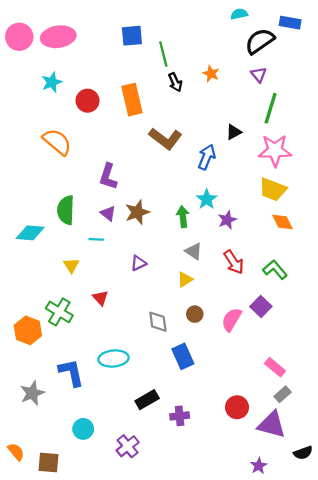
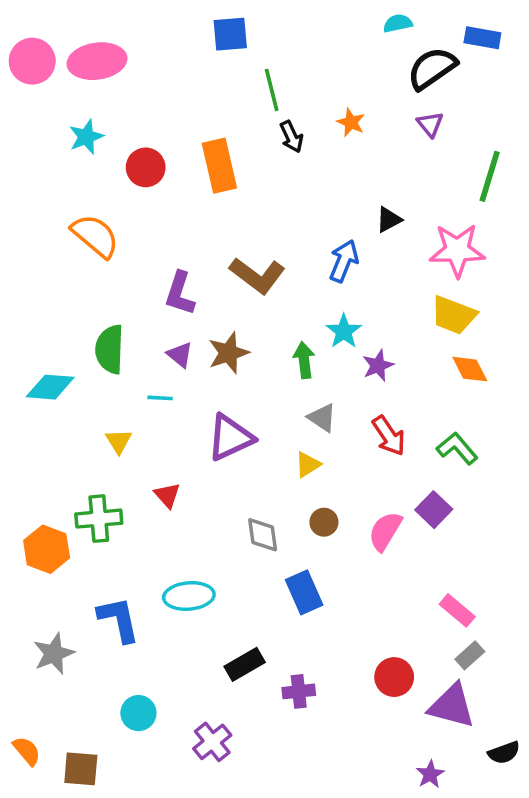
blue square: (132, 36) -> (230, 34), moved
green line: (271, 108) -> (490, 176), moved
brown L-shape: (166, 139) -> (257, 275), moved
purple triangle: (138, 263) -> (230, 438), size x1.8
green cross: (59, 312) -> (99, 519), turned -36

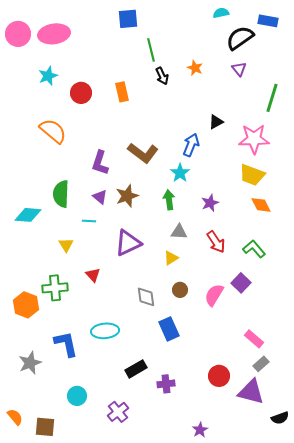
orange rectangle: (219, 166) -> (122, 92), size x0.7
cyan star: (344, 331) -> (180, 173), moved
gray triangle: (322, 418) -> (179, 232), turned -30
purple star: (430, 774) -> (200, 430), moved

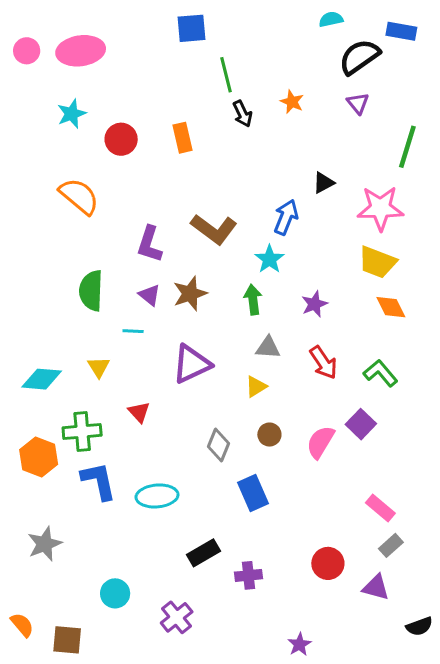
pink circle: (18, 34) -> (27, 51), size x0.7
cyan diamond: (28, 215) -> (42, 379), moved
gray diamond: (146, 297) -> (219, 445), turned 30
blue L-shape: (66, 344) -> (99, 481), moved
purple triangle: (251, 392) -> (376, 587), size x0.7

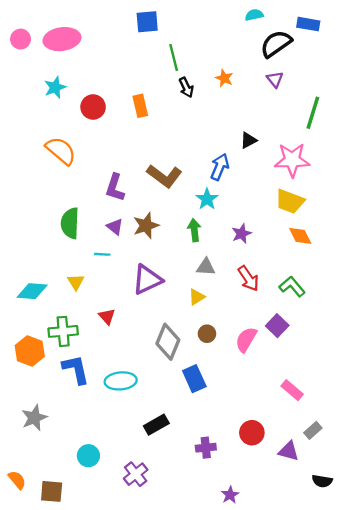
gray diamond: (219, 445) -> (168, 342), size x1.4
gray rectangle: (391, 545) -> (313, 430), moved
purple cross: (248, 575) -> (206, 448), moved
black semicircle: (419, 626) -> (322, 481), turned 30

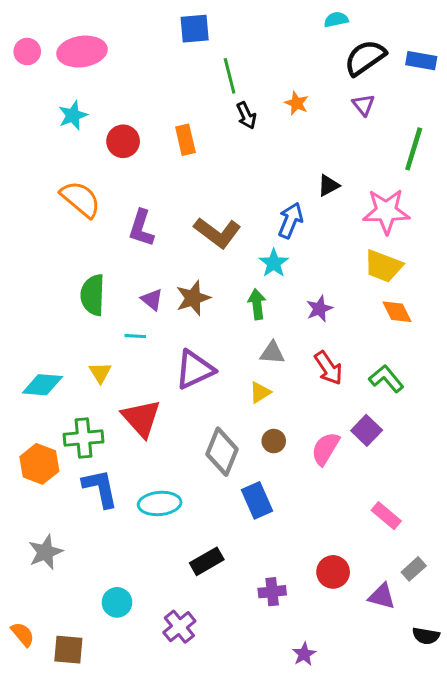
blue rectangle: (308, 24) -> (421, 61), moved
purple L-shape: (115, 188) -> (141, 228), moved
red triangle: (107, 316) -> (141, 418), size x1.8

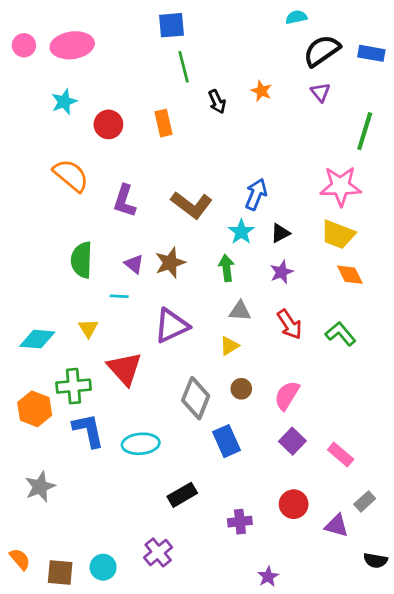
green line: (230, 76) -> (184, 67), moved
black triangle: (328, 185) -> (280, 233), moved
purple square: (367, 430) -> (292, 441), moved
cyan circle: (117, 602) -> (103, 567), moved

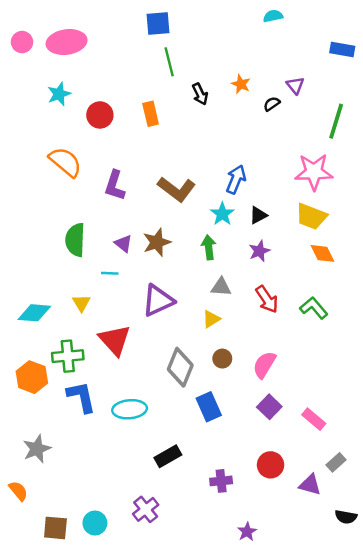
black semicircle: (322, 51) -> (272, 104), moved, size x0.5
orange semicircle: (20, 559) -> (18, 491), moved

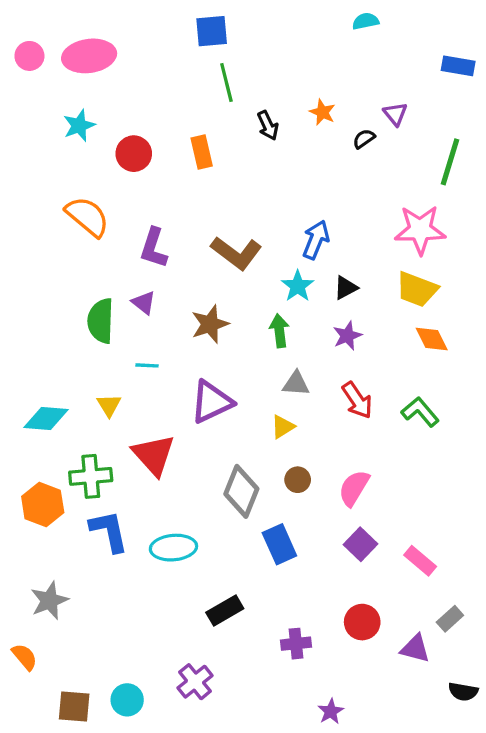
purple triangle: (123, 244) -> (144, 303), moved

